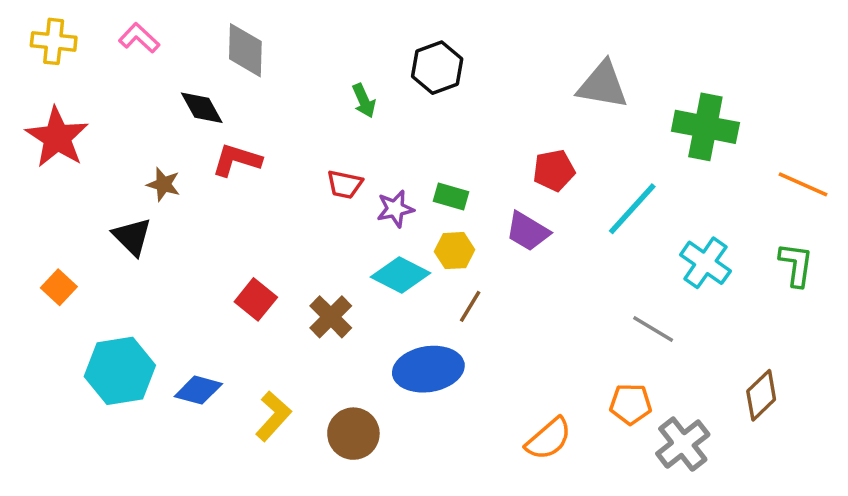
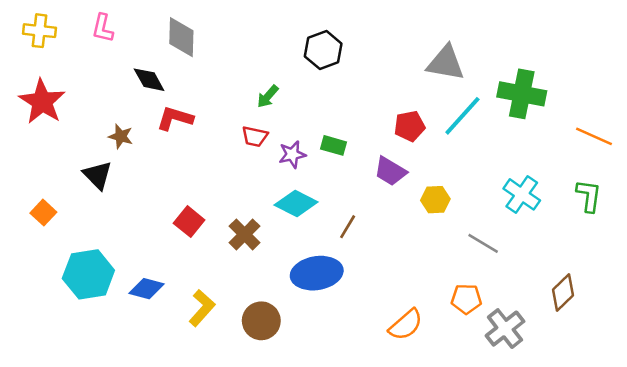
pink L-shape: (139, 38) -> (103, 28), turned -120
green arrow: (364, 101) -> (268, 96), moved, turned 65
cyan line: (632, 209) -> (462, 116), moved
yellow hexagon: (454, 251) -> (435, 200), moved

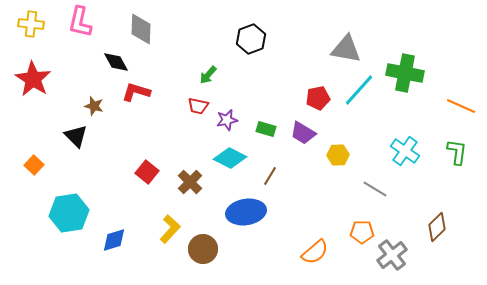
pink L-shape: (103, 28) -> (80, 22), size x1.4
green rectangle: (333, 145) -> (266, 129), moved
blue diamond: (147, 289) -> (114, 240), moved, turned -32
yellow L-shape: (202, 308) -> (170, 229), moved

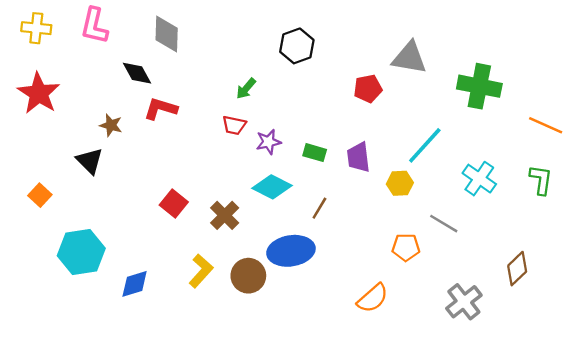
cyan line: (359, 90) -> (425, 145), moved
red pentagon: (318, 98) -> (368, 89), moved
purple trapezoid: (303, 133) -> (358, 157), turned 52
orange pentagon: (362, 232) -> (406, 247), moved
brown circle: (203, 249) -> (248, 276), moved

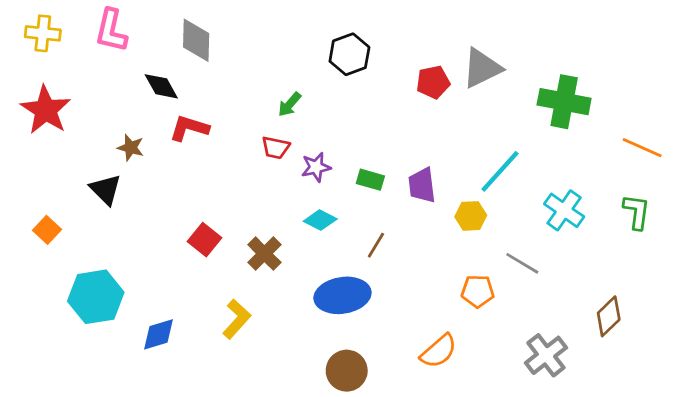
gray triangle: (409, 58) -> (482, 68), turned -36
red pentagon: (368, 89) -> (433, 82), moved
cyan diamond: (272, 187) -> (320, 220), size x0.7
brown circle: (248, 276) -> (347, 371), moved

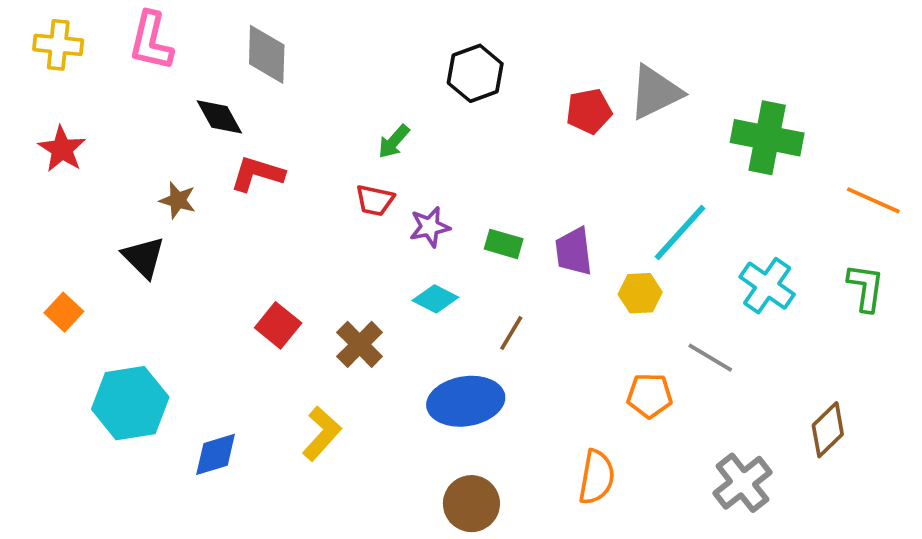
red star: (46, 110) -> (62, 149), size x0.7
orange semicircle: (439, 351) -> (597, 477), turned -39

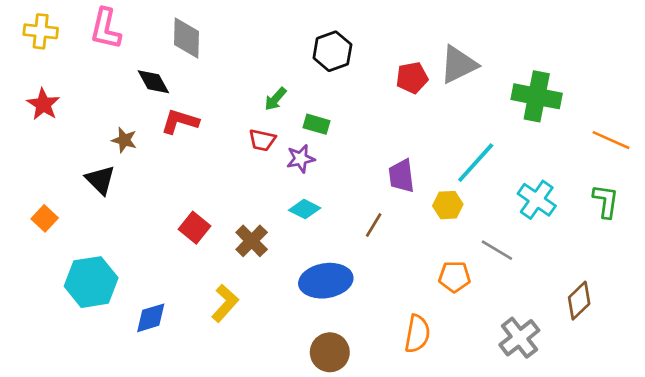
green rectangle: (504, 244) -> (317, 124), moved
brown line: (511, 333) -> (374, 225), moved

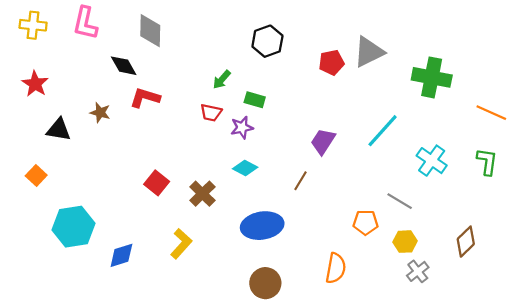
purple trapezoid: (401, 176) -> (323, 141), turned 40
black triangle: (100, 180) -> (59, 130), moved, turned -35
yellow hexagon: (448, 205) -> (405, 242), moved
gray cross: (519, 338) -> (418, 271), size x0.7

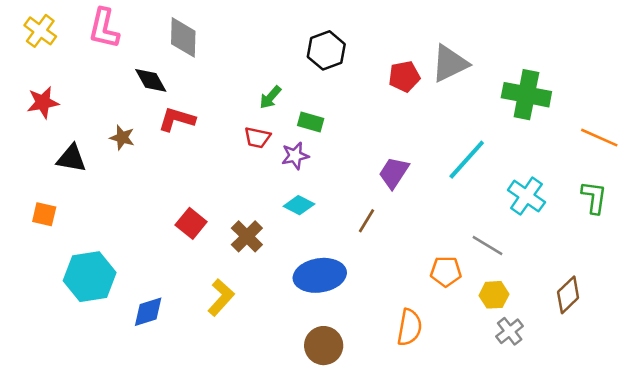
yellow cross: (33, 25) -> (40, 31), turned 30
red star: (35, 84) -> (43, 102), turned 30
orange square: (36, 175) -> (44, 214), turned -30

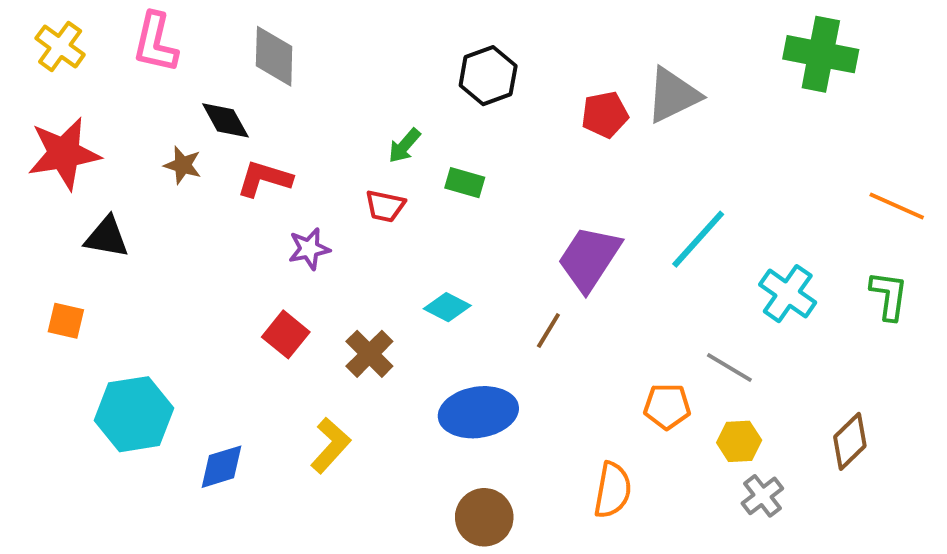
green cross: (526, 95) -> (821, 54), moved
red star: (43, 102) -> (64, 153), size x1.5
brown star: (122, 138) -> (183, 165), moved
purple star: (295, 156) -> (309, 249), moved
purple trapezoid: (394, 173) -> (589, 259), size x1.4

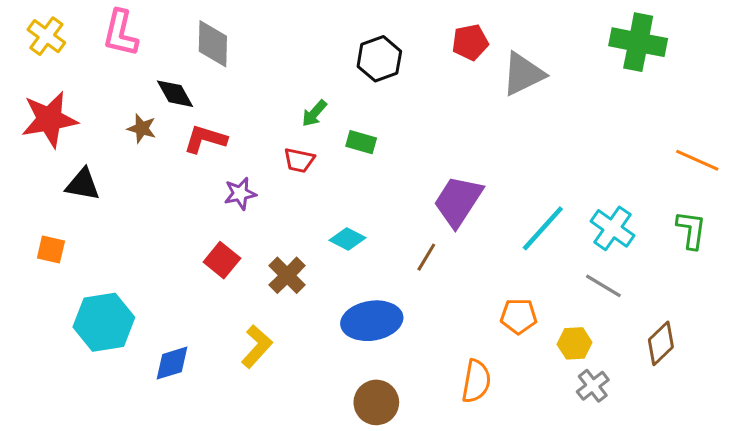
red pentagon: (605, 115) -> (470, 42), moved
cyan line: (698, 239) -> (543, 228), moved
gray line: (729, 367) -> (603, 286), moved

